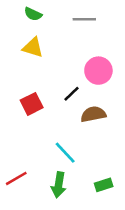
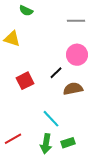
gray line: (84, 19) -> (76, 21), moved
yellow triangle: (33, 47) -> (12, 39), moved
green rectangle: (104, 185) -> (68, 143), moved

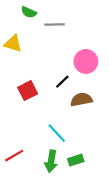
gray line: (76, 21) -> (54, 25), moved

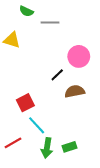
red square: (28, 91) -> (25, 103), moved
cyan line: (57, 133) -> (37, 125), moved

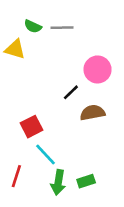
green semicircle: (26, 11) -> (33, 26), moved
red line: (13, 143) -> (16, 176), turned -42

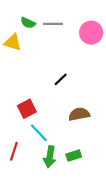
pink circle: (98, 69) -> (91, 33), moved
brown semicircle: (92, 113) -> (79, 114), moved

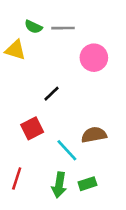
pink circle: (91, 33) -> (94, 58), moved
black line: (61, 79) -> (51, 94), moved
cyan line: (39, 133) -> (67, 150), moved

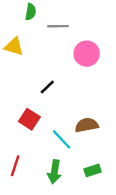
green semicircle: (33, 27) -> (31, 12), moved, turned -105
red square: (32, 128) -> (29, 119), turned -30
green rectangle: (87, 184) -> (93, 170), moved

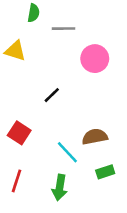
red square: (29, 119) -> (19, 133), moved
green rectangle: (93, 170) -> (105, 172), moved

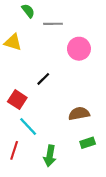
green semicircle: (34, 13) -> (28, 11), turned -48
red square: (19, 133) -> (17, 100), moved
cyan line: (67, 152) -> (28, 127), moved

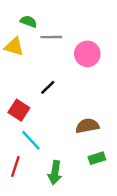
green semicircle: (28, 11) -> (29, 21), moved, turned -32
gray line: (53, 24) -> (51, 37), moved

